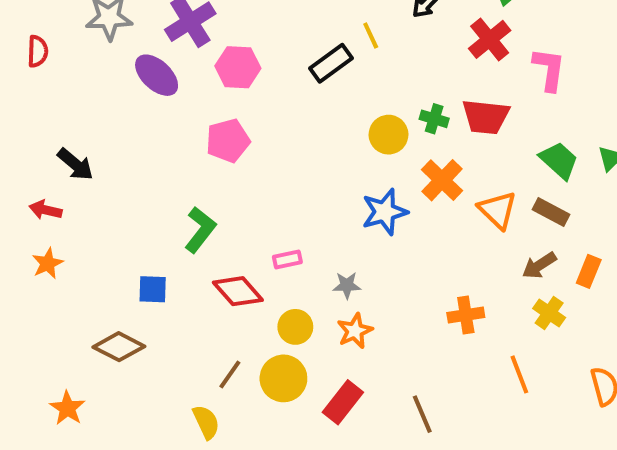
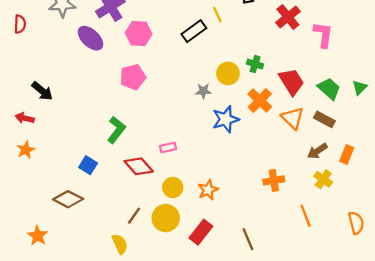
red trapezoid: (486, 117) -> (291, 82), moved, turned -128
gray star: (347, 285) -> (203, 91), moved
blue square: (153, 289) -> (88, 165), turned 30

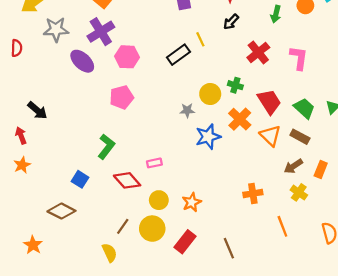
red cross: (288, 17) -> (258, 52), moved
red arrow: (25, 118) -> (21, 136), turned 56

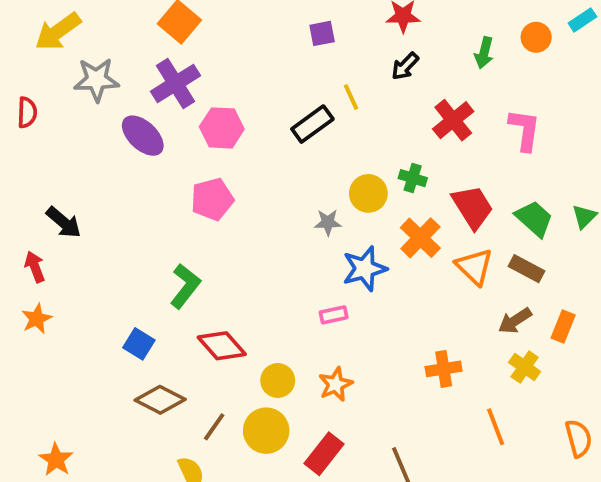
pink rectangle: (154, 163) -> (334, 315), moved
brown diamond: (61, 211) -> (160, 400), moved

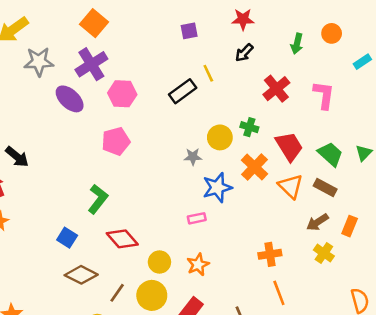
cyan rectangle: (582, 20) -> (362, 62), moved
orange line: (496, 427) -> (279, 293), moved

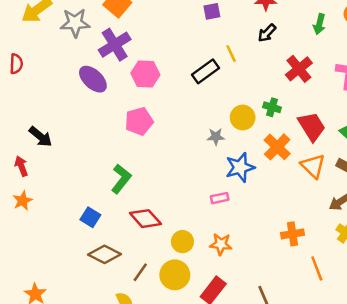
gray star: (39, 62) -> (75, 23), moved
orange star: (198, 265) -> (221, 244), turned 30
orange line: (279, 293) -> (317, 268), moved

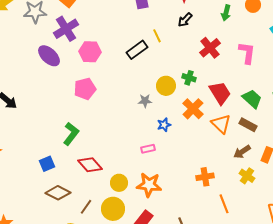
blue star: (240, 167) -> (164, 125), size x0.6
blue square: (90, 217) -> (47, 164), turned 35
orange star: (221, 244) -> (149, 185), size x1.4

